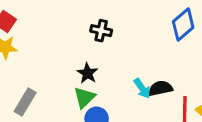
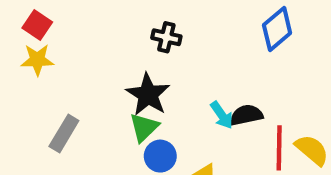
black star: (87, 73) -> (148, 95), size x1.5

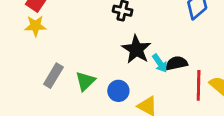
black star: (148, 95) -> (136, 49), moved
green triangle: (144, 127) -> (85, 81), moved

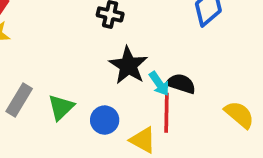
black semicircle: (176, 63) -> (181, 84), turned 30
red line: (199, 85) -> (166, 113), moved

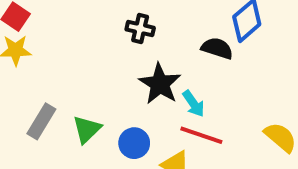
black semicircle: (181, 84) -> (217, 48), moved
red line: (166, 113) -> (201, 135), turned -72

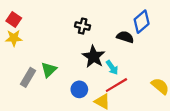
green triangle: (87, 129) -> (49, 70), moved
red line: (201, 135) -> (116, 85), turned -50

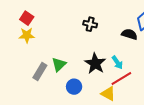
black star: (94, 57) -> (95, 63), moved
blue circle: (79, 89) -> (74, 87), moved

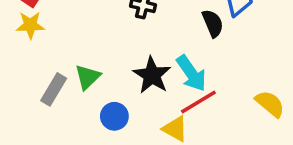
black semicircle: (129, 34) -> (213, 23), turned 49
cyan arrow: (117, 62) -> (191, 73), size x1.5

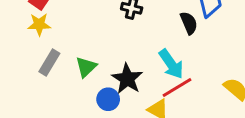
black star: (152, 75) -> (127, 79), moved
gray rectangle: (54, 89) -> (49, 63), moved

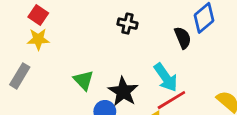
gray rectangle: (49, 63) -> (20, 76), moved
green triangle: (86, 67) -> (84, 80), turned -30

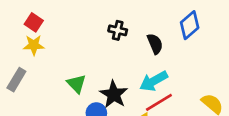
black semicircle: (183, 38) -> (155, 44), moved
cyan arrow: (166, 77) -> (154, 81), turned 96

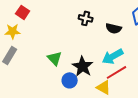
black semicircle: (155, 44) -> (114, 28), turned 126
yellow star: (34, 45) -> (13, 31), moved

